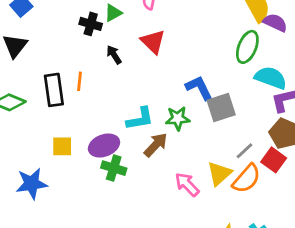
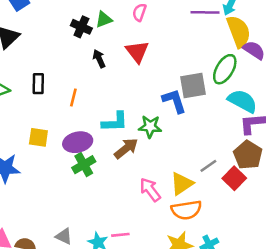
orange line: (79, 81) -> (73, 97), moved
black rectangle: (54, 90) -> (38, 84), size x0.7
gray square: (221, 108) -> (193, 86), moved
green cross: (114, 168) -> (84, 165), turned 35
orange semicircle: (247, 179) -> (186, 210), moved, turned 32

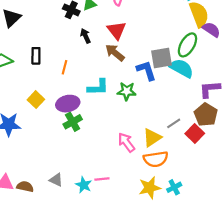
cyan semicircle: (242, 101) -> (182, 68), moved
yellow square: (38, 137) -> (36, 100), turned 35
brown arrow: (126, 148) -> (115, 53), moved, turned -102

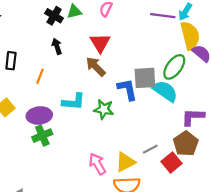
black arrow: (85, 36) -> (57, 46), moved

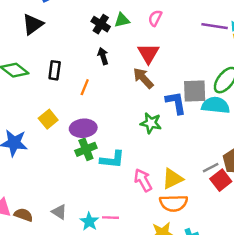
cyan semicircle: (165, 91) -> (216, 105), turned -30
cyan L-shape: (74, 102) -> (112, 160), moved
gray line: (150, 149) -> (211, 168), moved

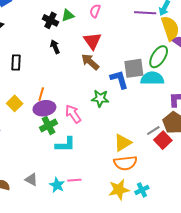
orange line: (85, 87) -> (41, 94), moved
cyan L-shape: (112, 160) -> (65, 144), moved
pink arrow: (143, 180) -> (73, 114), moved

